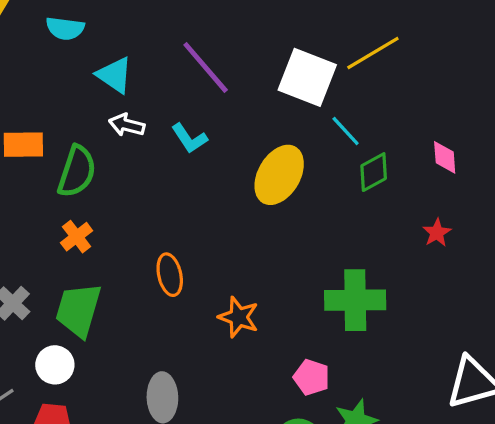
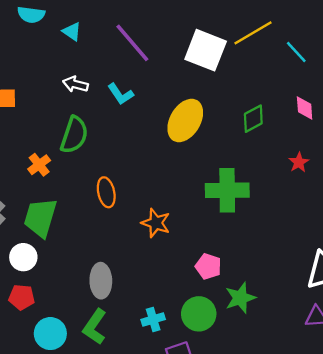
cyan triangle: (115, 75) -> (72, 32), moved, size x0.7
cyan line: (346, 131) -> (296, 52), moved
green semicircle: (77, 171) -> (74, 135), moved
green cross: (355, 300) -> (227, 190), moved

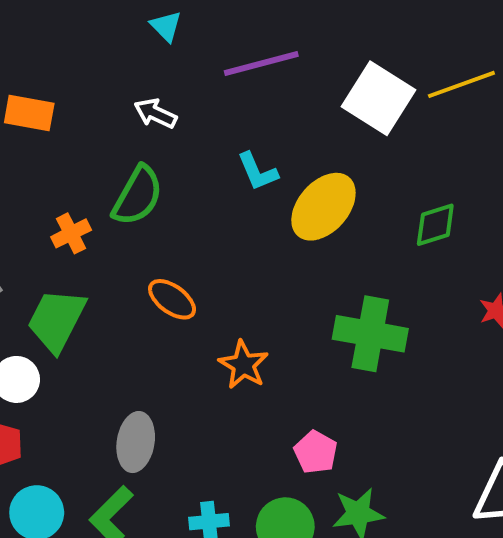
purple line: (132, 43) -> (261, 64), turned -75
cyan L-shape: (121, 94) -> (258, 172), moved
orange ellipse: (106, 192) -> (172, 299), turned -52

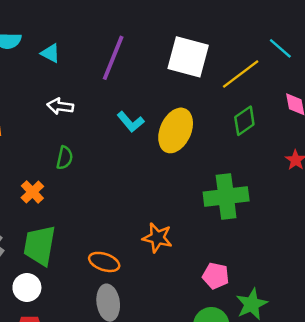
purple line: (261, 64) -> (113, 58), turned -36
yellow line: (461, 84) -> (241, 74), moved
green semicircle: (138, 196) -> (65, 158), size x0.6
orange ellipse: (172, 299) -> (104, 262), moved

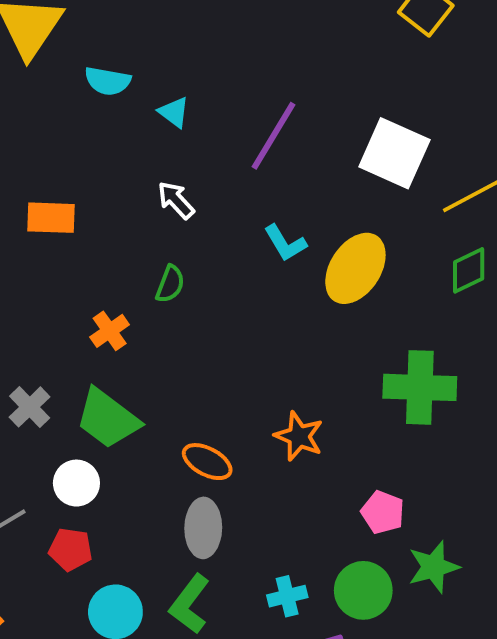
white arrow: (60, 106) -> (176, 200), turned 30
green trapezoid: (40, 245) -> (108, 419), turned -72

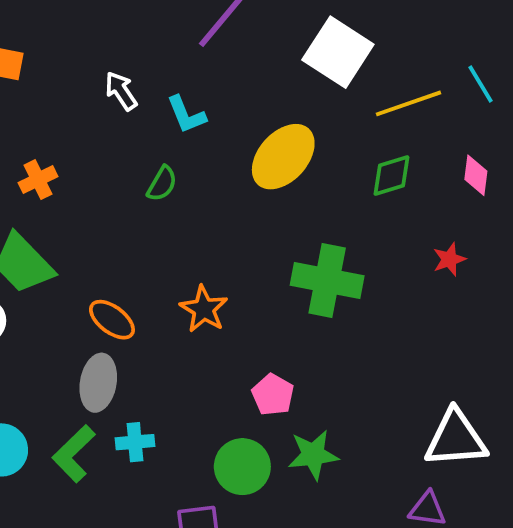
white arrow: (176, 200) -> (121, 91), moved
cyan L-shape: (285, 243) -> (186, 115), moved
green semicircle: (170, 284) -> (162, 184), moved
cyan cross: (287, 596) -> (135, 442), moved

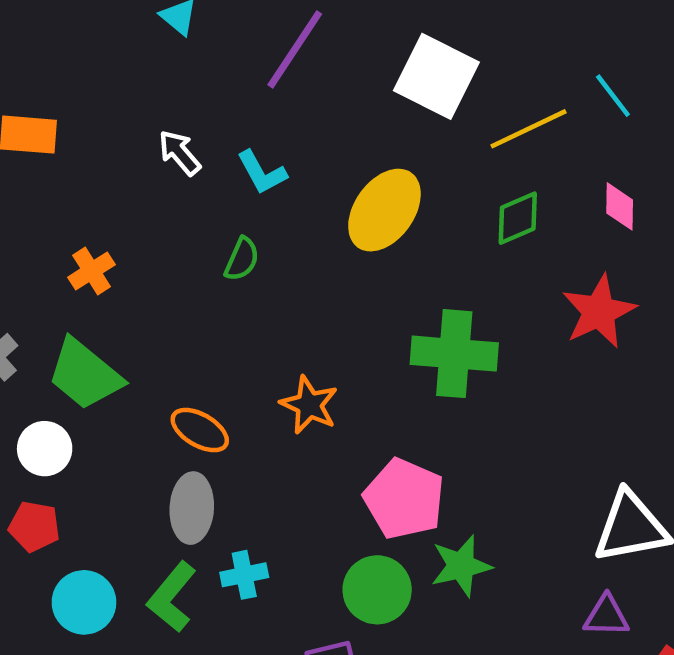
red star: (449, 259) -> (599, 312), size x1.8
pink pentagon: (273, 395) -> (404, 499), size x1.6

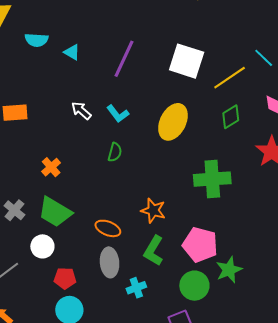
red pentagon: (34, 526) -> (65, 278), moved
green L-shape: (172, 597) -> (154, 251), moved

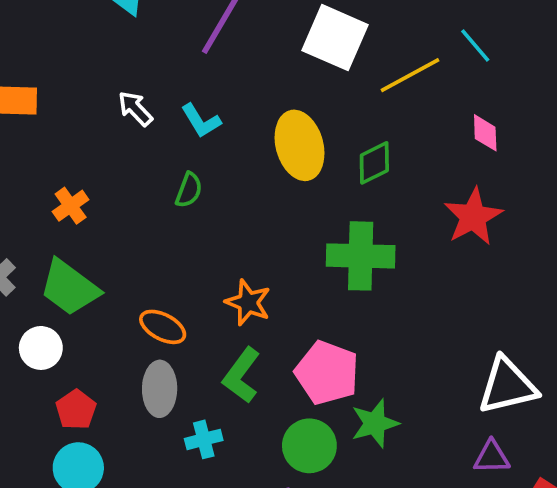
green diamond: (231, 117) -> (374, 163), moved
yellow ellipse: (173, 122) -> (300, 145), turned -48
red pentagon: (65, 278) -> (76, 410), turned 30

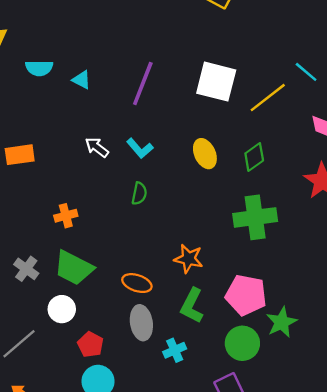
yellow ellipse: (300, 145) -> (205, 154), size x0.7
orange cross: (71, 206) -> (66, 216), turned 30

